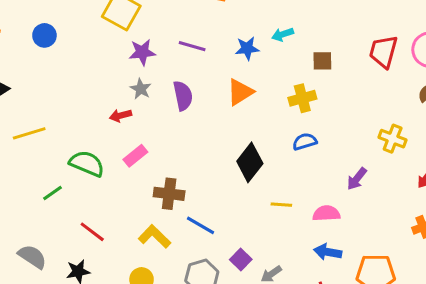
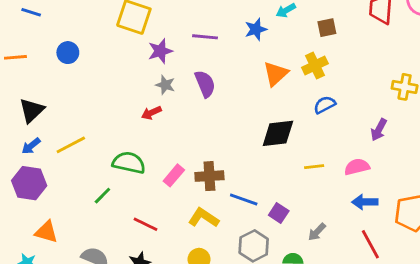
orange triangle: (240, 92) -> (276, 74), moved
pink rectangle: (135, 156) -> (174, 175), moved
black diamond: (250, 162) -> (278, 133), turned 56
purple square: (241, 260) -> (279, 213), moved

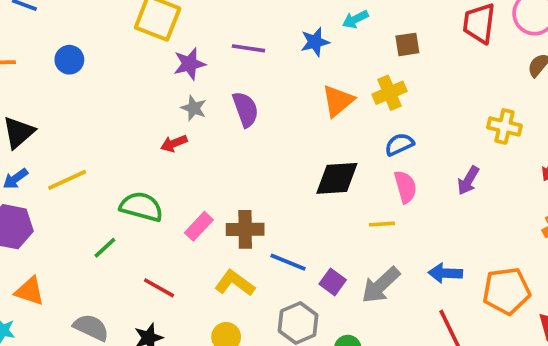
pink semicircle: (357, 167) -> (405, 187), moved, turned 85
gray arrow: (317, 232) -> (381, 285), moved, size x1.6

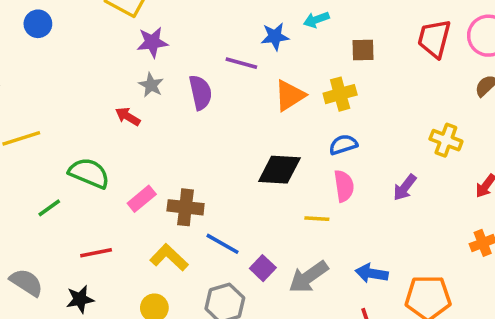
purple line: (248, 48) -> (241, 63), moved
red arrow: (174, 143) -> (128, 116), turned 45
red line: (159, 288) -> (96, 253), turned -48

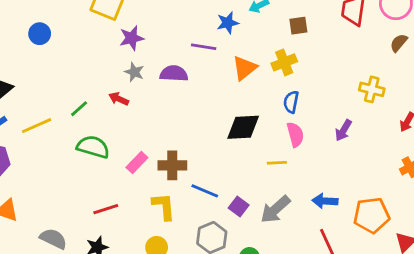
purple semicircle: (200, 92) -> (174, 74), turned -68
blue semicircle: (343, 145) -> (291, 102), turned -55
green line: (49, 208) -> (79, 109), moved
yellow L-shape: (169, 257) -> (164, 206), turned 48

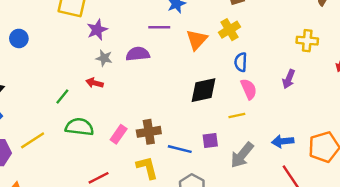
yellow line: (37, 126) -> (33, 140), moved
purple square: (239, 207) -> (210, 141), moved, turned -35

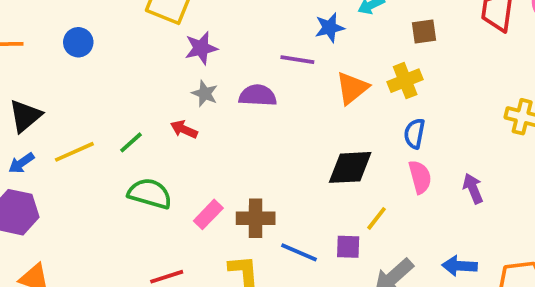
purple arrow: (289, 79) -> (473, 188), moved, turned 126
yellow line: (237, 115) -> (376, 218), moved, turned -49
yellow line: (33, 140) -> (74, 152), moved

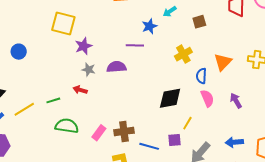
yellow cross: (405, 81) -> (183, 54), moved
orange triangle: (352, 88) -> (223, 62), moved
green line: (131, 142) -> (53, 100), turned 32

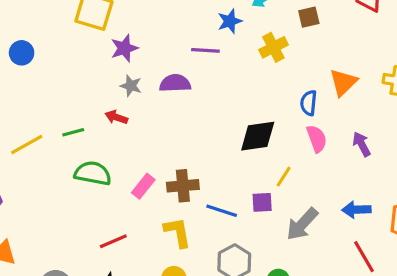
yellow cross: (183, 54) -> (273, 47), moved

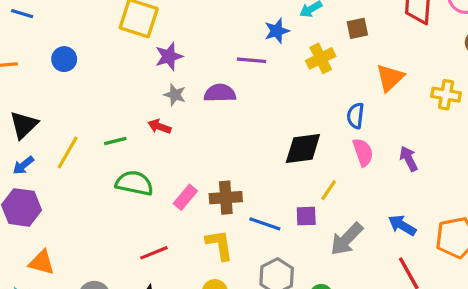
orange triangle: (343, 82) -> (390, 78), moved
yellow line: (27, 144) -> (68, 152), turned -32
blue arrow: (356, 210) -> (402, 225), turned 32

